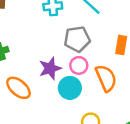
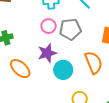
pink circle: (79, 65) -> (49, 26), moved

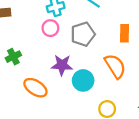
pink circle: (49, 26) -> (50, 28), moved
purple star: (47, 53) -> (62, 65), turned 30

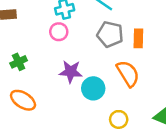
gray pentagon: (83, 34) -> (110, 34), moved, turned 30
orange ellipse: (35, 88) -> (23, 100), moved

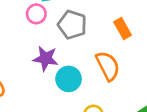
gray pentagon: (110, 34) -> (72, 25), moved
orange rectangle: (138, 38) -> (123, 28), turned -36

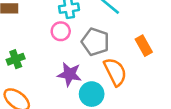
orange semicircle: (108, 66) -> (115, 72), moved

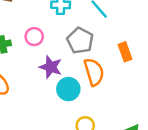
pink circle: (61, 31) -> (34, 37), moved

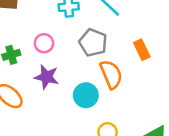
purple star: (51, 67) -> (47, 77), moved

